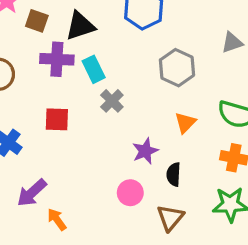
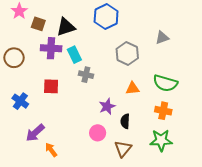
gray cross: (112, 101) -> (86, 75), turned -32
orange triangle: (185, 123) -> (133, 88), turned 40

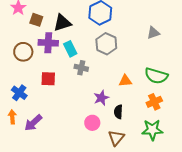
gray hexagon: (127, 54) -> (106, 44), moved
brown circle: (14, 58) -> (23, 52), moved
orange cross: (163, 111) -> (154, 102), turned -35
orange arrow: (51, 150) -> (12, 117), moved, turned 32

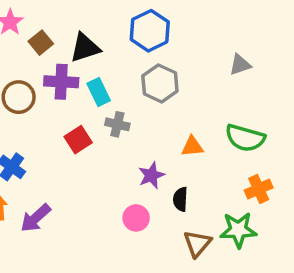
brown square: (36, 20) -> (41, 43), turned 32
red square: (48, 79) -> (78, 140), moved, turned -35
orange cross: (154, 102) -> (259, 189), moved
brown triangle: (116, 138) -> (197, 244), moved

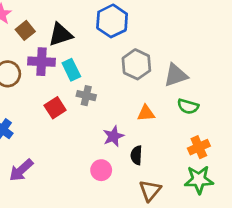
gray triangle: (240, 65) -> (176, 75), moved, size x1.4
gray hexagon: (160, 83) -> (136, 64), moved
green semicircle: (245, 138) -> (188, 106), size x0.7
green star: (238, 230) -> (199, 180), moved

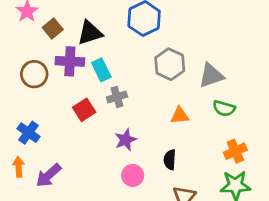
gray cross: (86, 96) -> (117, 97), turned -30
purple star: (113, 136) -> (126, 140), moved

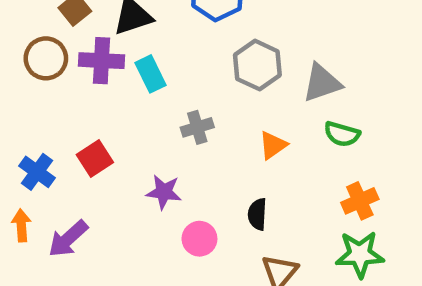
brown circle: (34, 74) -> (46, 58), moved
gray cross: (117, 97) -> (197, 127), moved
red square: (84, 110) -> (95, 159), moved
orange triangle: (180, 116) -> (273, 145), turned -30
purple star: (126, 140) -> (164, 192), moved, turned 30

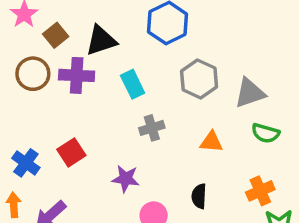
cyan rectangle: (151, 74) -> (133, 84), moved
orange triangle: (273, 145) -> (211, 142), turned 40
orange cross: (360, 201) -> (260, 191), moved

